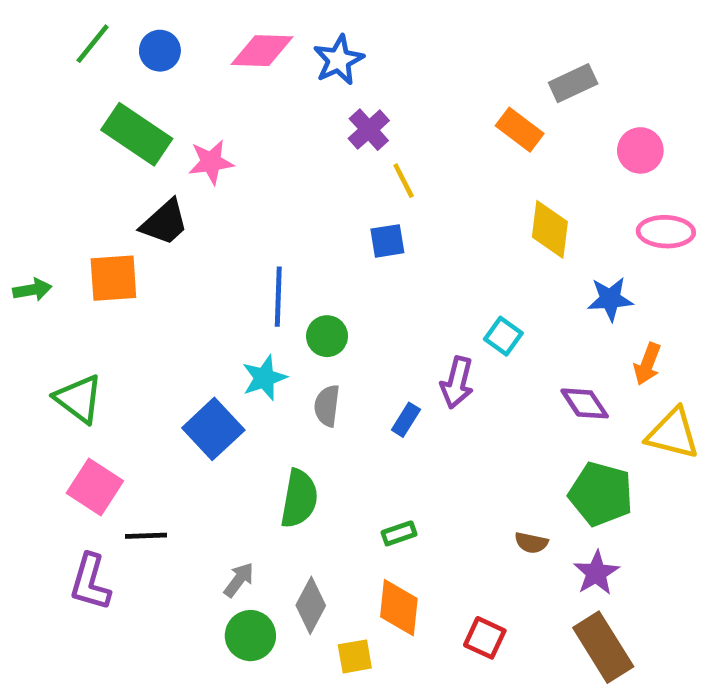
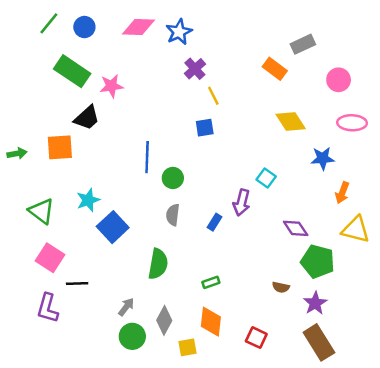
yellow diamond: (550, 229) -> (291, 122), turned -40
cyan star: (264, 378) -> (88, 200), moved
purple diamond: (585, 403) -> (296, 228), moved

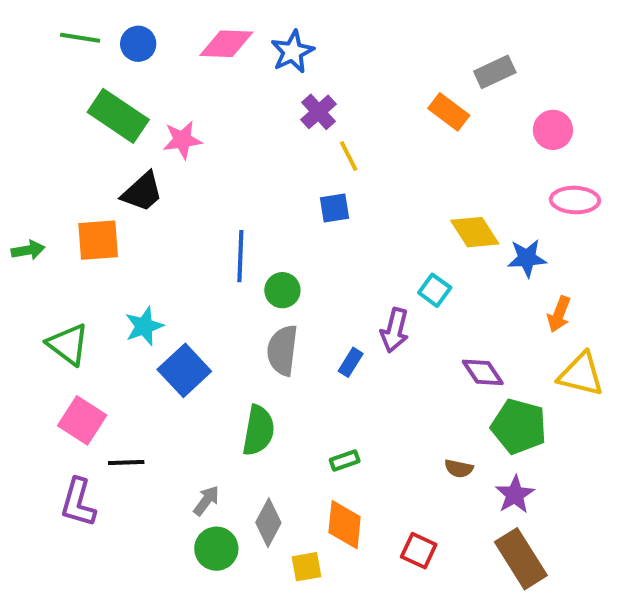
green line: (49, 23) -> (80, 38), turned 60
yellow diamond: (291, 122) -> (475, 232), moved
gray semicircle: (173, 215) -> (282, 350), size x1.4

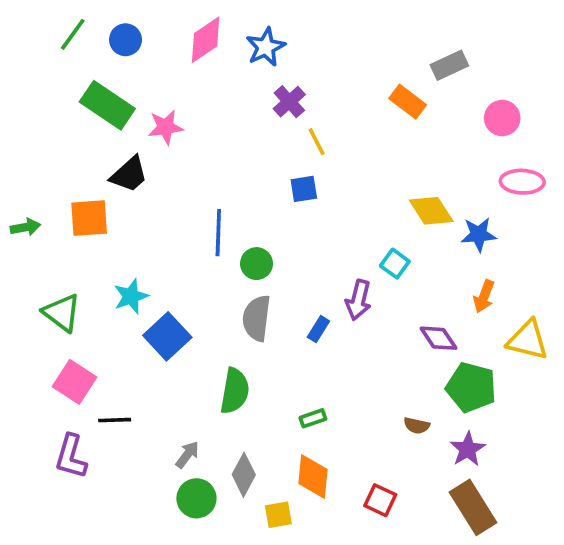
green line: (80, 38) -> (73, 34), turned -63
pink diamond: (226, 44) -> (206, 40), turned -36
orange arrow: (559, 314) -> (484, 296), moved

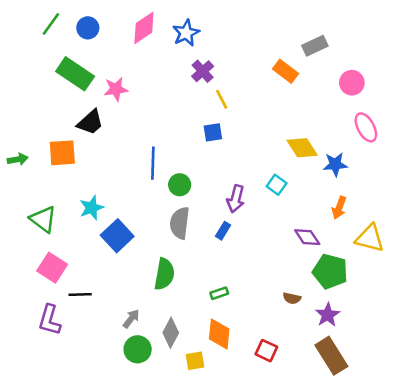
pink ellipse: (522, 182) -> (366, 127), turned 60
purple arrow: (358, 300) -> (236, 199), moved

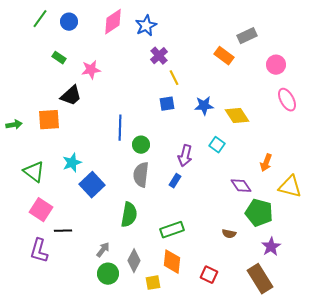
green rectangle: (75, 74) -> (59, 58), size x0.5
blue star: (335, 164) -> (204, 106), moved
green rectangle: (219, 293) -> (172, 230), size x1.6
purple star: (328, 315) -> (271, 247), moved

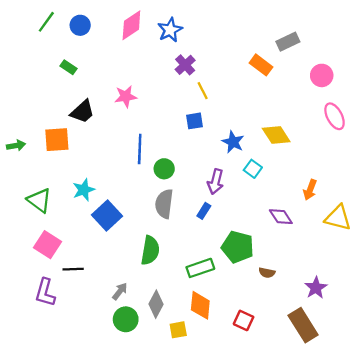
pink star: (91, 70) -> (126, 96), moved
blue star: (204, 106) -> (233, 142), moved, turned 30
green pentagon: (259, 213) -> (238, 247), moved

